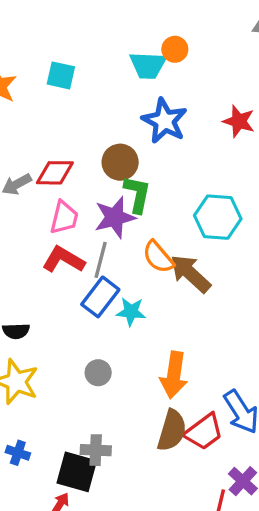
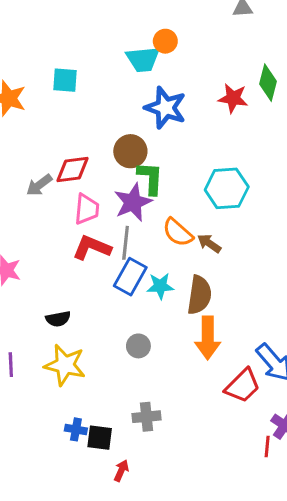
brown arrow: (190, 274) -> (209, 243), size x0.6
brown semicircle: (172, 430) -> (199, 295), moved
black square: (77, 472) -> (100, 438), moved, size x0.7

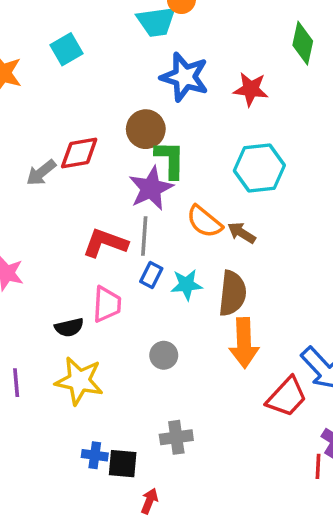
cyan square: (65, 80) -> (66, 49), turned -32
red star: (233, 98) -> (251, 89), moved
pink trapezoid: (87, 209) -> (107, 304), moved
blue rectangle: (130, 277) -> (151, 275), size x0.6

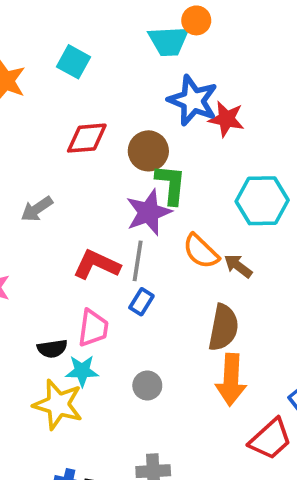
cyan square: (66, 49) -> (74, 62), turned -36
red star: (251, 89) -> (226, 119), moved
red diamond: (79, 153) -> (87, 138), moved
gray arrow: (41, 173) -> (37, 209), moved
cyan star: (186, 285) -> (82, 371), moved

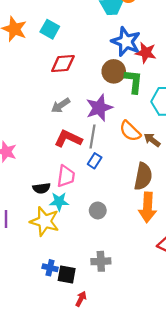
cyan square: (74, 62) -> (50, 29), moved
brown circle: (148, 151) -> (114, 71), moved
green L-shape: (171, 184) -> (134, 81), moved
gray arrow: (37, 209) -> (61, 105), moved

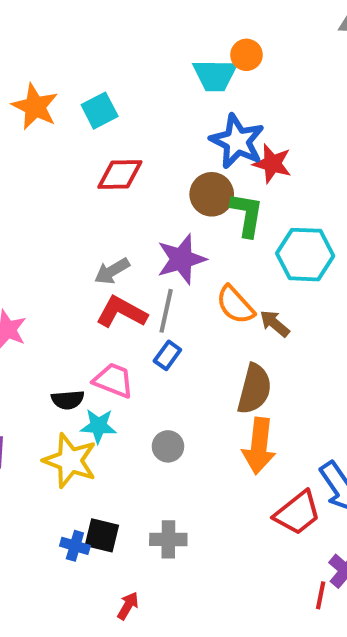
cyan square: (50, 29) -> (100, 111), turned 30
gray arrow: (61, 105) -> (112, 271), moved
pink trapezoid: (66, 176) -> (113, 380), turned -80
black square: (67, 274) -> (102, 535), moved

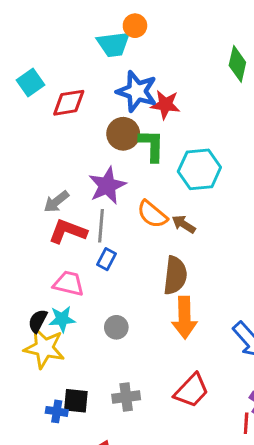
red diamond: (120, 174) -> (69, 103), moved
black semicircle: (68, 400) -> (38, 321), moved, turned 130
red trapezoid: (297, 513) -> (192, 391), moved

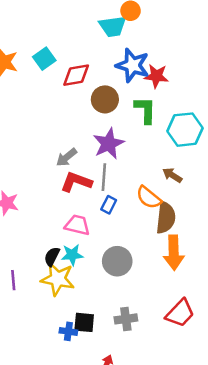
brown circle: (123, 134) -> (105, 99), moved
orange semicircle: (152, 214) -> (149, 197), moved
gray circle: (116, 327) -> (117, 261), size x1.5

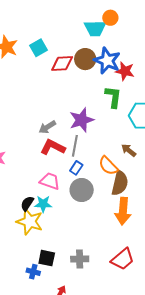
brown circle: (105, 99) -> (85, 59), moved
gray circle: (117, 261) -> (82, 190), moved
blue cross: (68, 331) -> (33, 272), moved

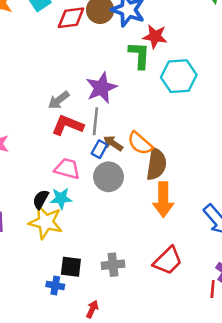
red star: (125, 71) -> (155, 36), moved
brown arrow: (129, 150) -> (113, 143), moved

